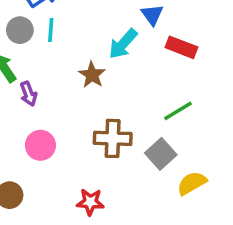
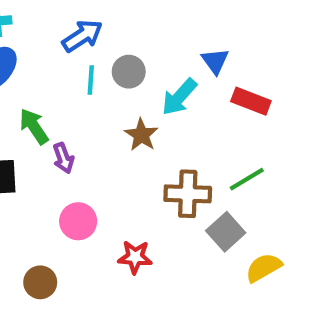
gray circle: (20, 30) -> (129, 72), moved
brown cross: (113, 138) -> (188, 194), moved
red star: (90, 202) -> (135, 257), moved

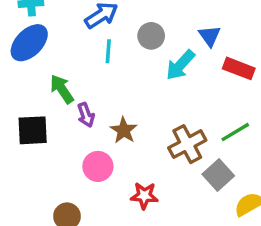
gray circle: (129, 72) -> (151, 36), moved
brown star: (141, 135) -> (124, 130), moved
brown cross: (188, 194) -> (187, 144), turned -30

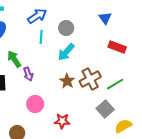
blue triangle: (210, 36) -> (105, 18), moved
cyan arrow: (180, 65) -> (66, 52), moved
brown star: (124, 130) -> (67, 81), moved
brown cross: (187, 144) -> (90, 79), moved

